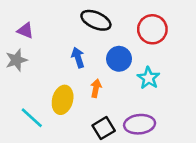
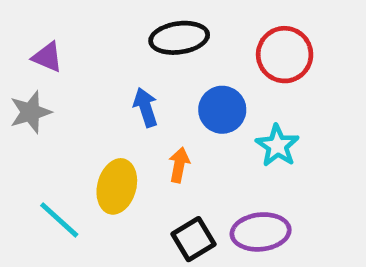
black ellipse: (96, 20) -> (179, 38), turned -32

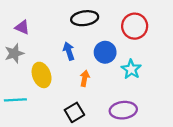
yellow ellipse: (117, 186) -> (42, 75), moved, turned -35
cyan line: (59, 220) -> (15, 100), moved, turned -45
black square: (193, 239) -> (74, 112), moved

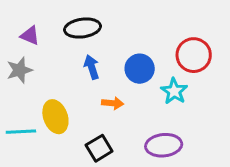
black ellipse: (85, 18) -> (83, 28), moved
red circle: (135, 26) -> (194, 55), moved
yellow ellipse: (42, 75) -> (55, 117), moved
orange arrow: (85, 78) -> (113, 103), turned 84

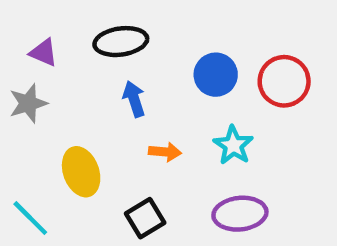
blue circle: (140, 69) -> (216, 75), moved
cyan star: (174, 91) -> (233, 145), moved
cyan line: (21, 132) -> (30, 218), moved, turned 48

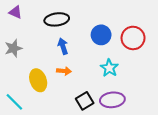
purple triangle: (44, 53) -> (15, 12), moved
orange arrow: (165, 152) -> (64, 71), moved
black square: (145, 218) -> (85, 101), moved

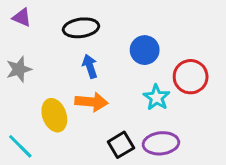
red circle: (133, 38) -> (191, 77), moved
orange arrow: (64, 71) -> (91, 102), size x1.5

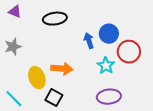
blue circle: (145, 50) -> (109, 34), moved
blue arrow: (90, 66) -> (89, 41), moved
black square: (121, 145) -> (54, 98), moved, turned -30

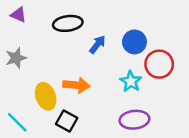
blue arrow: (89, 41) -> (97, 44), moved, turned 56

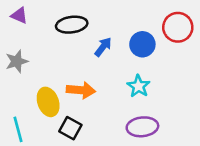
red circle: (159, 64) -> (178, 27), moved
cyan line: (17, 122) -> (18, 129), turned 30

